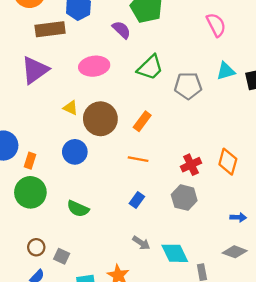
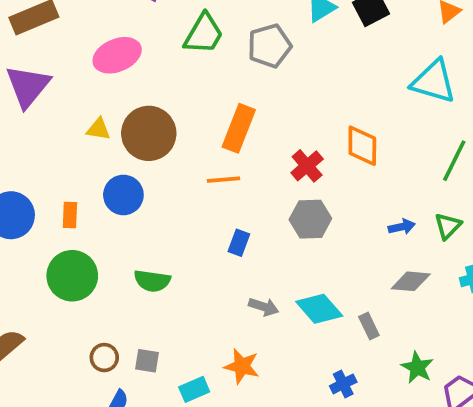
orange rectangle: (142, 121) -> (239, 128), moved, size x1.4
orange rectangle: (30, 161) -> (70, 215), moved

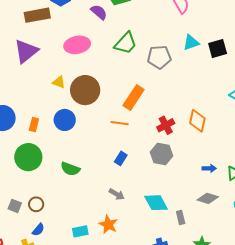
gray arrow: (264, 307) -> (117, 194), moved
gray square: (147, 361) -> (15, 206), moved

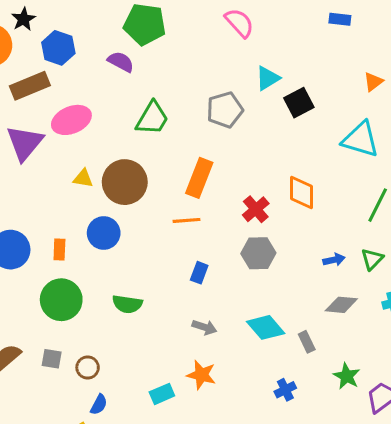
green trapezoid: (126, 43) -> (152, 118), moved
pink ellipse: (77, 45) -> (71, 120), moved
black square: (218, 49) -> (299, 103), moved
gray square: (15, 206) -> (52, 359), moved

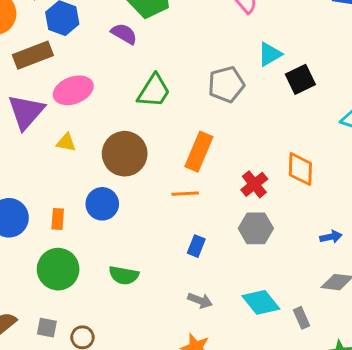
yellow triangle: (83, 178) -> (66, 142), moved

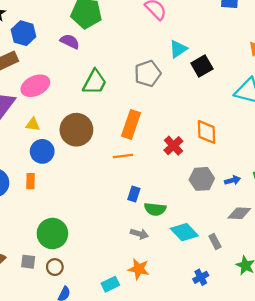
blue circle: (102, 204) -> (42, 151), moved
gray hexagon: (256, 228) -> (202, 179), moved
green circle: (58, 269) -> (52, 234), moved
green semicircle: (124, 275) -> (155, 209), moved

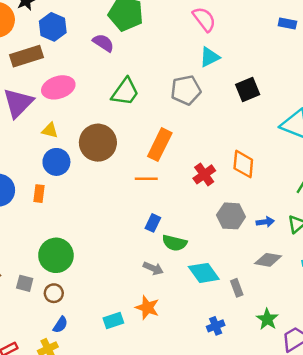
cyan triangle: (178, 49) -> (210, 57), moved

